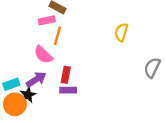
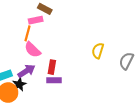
yellow semicircle: (121, 32) -> (98, 51), moved
orange line: (57, 36) -> (27, 33), moved

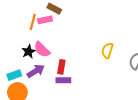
orange line: (27, 33) -> (33, 22), moved
black star: (19, 84) -> (29, 52), moved

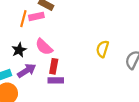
pink semicircle: (42, 49) -> (44, 47), moved

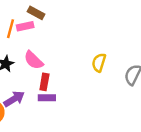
purple arrow: (27, 71) -> (14, 99), moved

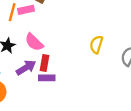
purple arrow: (14, 99) -> (26, 68), moved

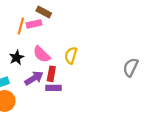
yellow semicircle: (96, 44) -> (71, 55), moved

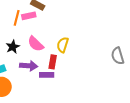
gray semicircle: (131, 67) -> (118, 56), turned -42
red rectangle: (51, 74) -> (53, 62), moved
purple arrow: (34, 78) -> (29, 66), turned 36

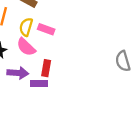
pink rectangle: (29, 16) -> (46, 29), moved, turned 32
yellow semicircle: (63, 45) -> (26, 27), moved

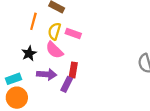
purple rectangle: (39, 84) -> (67, 84), turned -64

